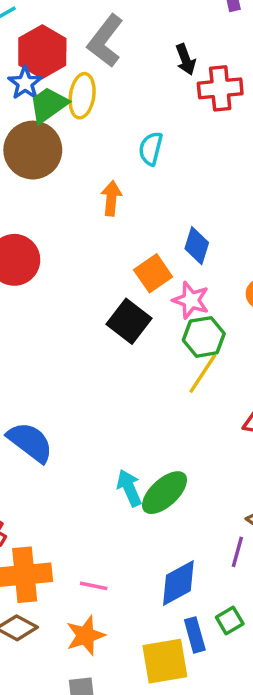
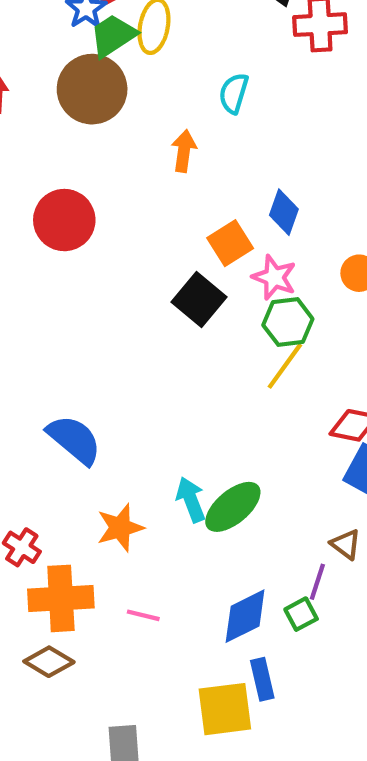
green square: (230, 621) -> (301, 614), moved
orange star: (85, 635) -> (120, 528), moved

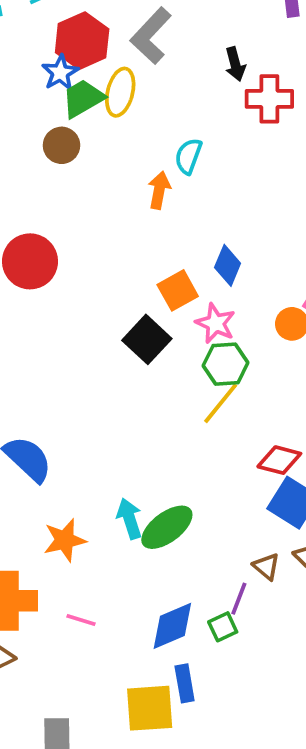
brown circle: (92, 89) -> (62, 145), size x0.6
orange arrow: (184, 151) -> (159, 190), moved

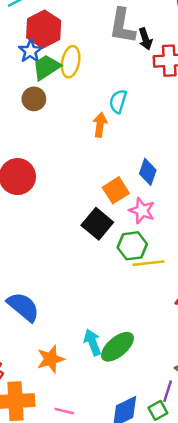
gray L-shape: (151, 36) -> (122, 26), moved, turned -30
green hexagon: (226, 364) -> (132, 246), moved
yellow line: (221, 403) -> (148, 263), turned 48

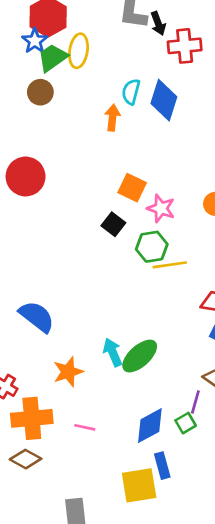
blue diamond: (148, 172) -> (164, 100), moved, size x1.4
orange square: (116, 190) -> (132, 188), turned -30
black square: (97, 224) -> (113, 224), size x0.7

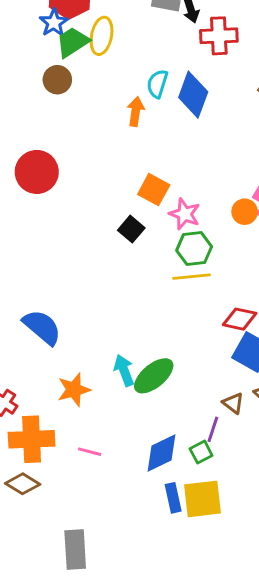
green hexagon: (152, 247) -> (194, 249), moved
yellow square: (139, 485) -> (203, 499), moved

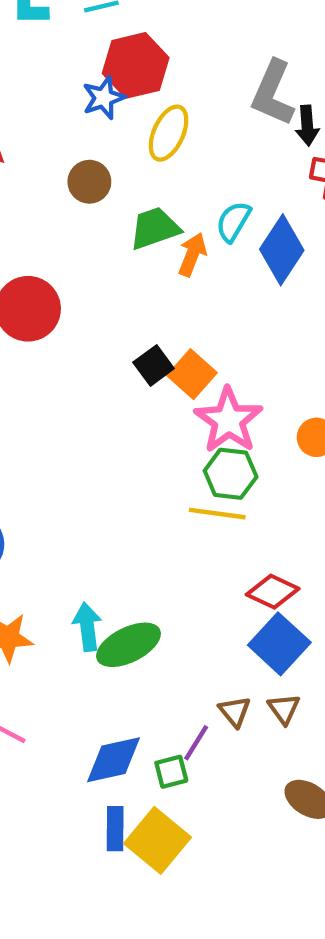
green trapezoid: (73, 42) -> (155, 228), moved
pink star: (185, 214) -> (229, 420), size x1.4
black square: (131, 229) -> (154, 365), moved
yellow square: (203, 499) -> (157, 840), turned 33

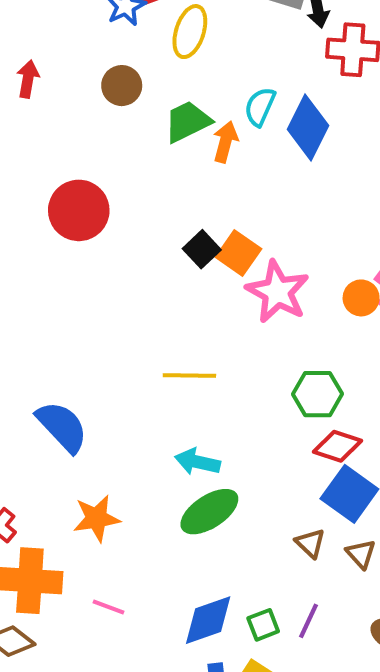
green hexagon: (231, 474) -> (317, 394), moved
yellow line: (217, 514) -> (189, 376), moved
cyan arrow: (87, 627) -> (197, 462), moved, turned -63
brown triangle: (235, 712) -> (310, 543), moved
purple line: (196, 743) -> (308, 621), moved

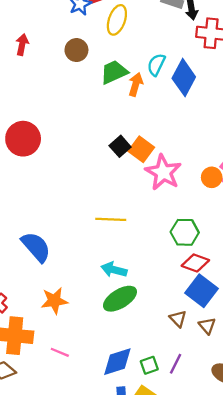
red circle: (79, 210) -> (23, 139), moved

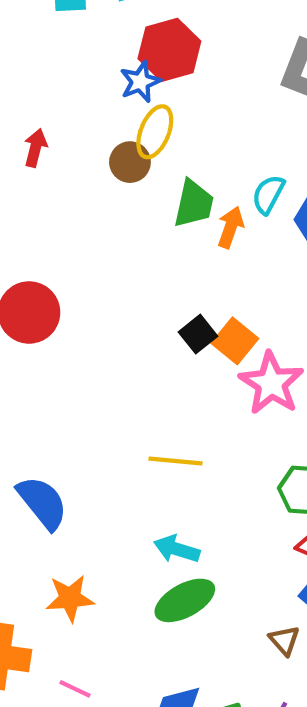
yellow ellipse: (117, 20) -> (155, 132), moved
green trapezoid: (114, 72) -> (194, 204), turned 124

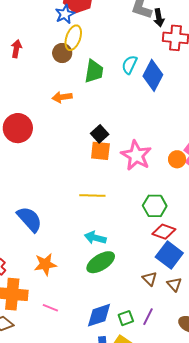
orange arrow: (231, 227) -> (62, 97), moved, turned -114
orange square: (235, 341) -> (100, 151), moved, turned -30

